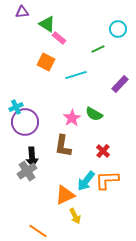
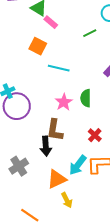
cyan line: (76, 75) -> (59, 68), moved, turned 30
green semicircle: (94, 114) -> (86, 98), turned 60
black arrow: (32, 157) -> (46, 146), moved
gray cross: (27, 171) -> (19, 166), moved

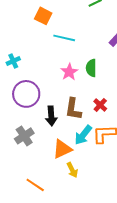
purple circle: (17, 106) -> (26, 94), moved
brown L-shape: (55, 130) -> (73, 109), moved

